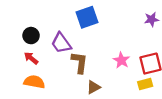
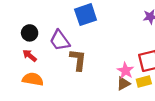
pink star: (121, 60) -> (125, 71), moved
brown triangle: (93, 87) -> (123, 84), moved

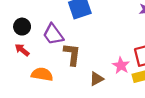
orange semicircle: (33, 79) -> (42, 74), moved
brown triangle: (123, 84) -> (96, 79), moved

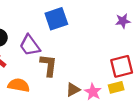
pink star: (121, 65) -> (93, 92), moved

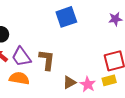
blue square: (56, 19) -> (66, 17), moved
purple trapezoid: (30, 45) -> (21, 57), moved

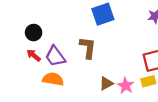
brown L-shape: (47, 60) -> (88, 48), moved

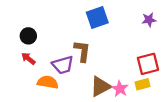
purple trapezoid: (55, 56) -> (63, 65), moved, turned -70
brown triangle: (106, 83) -> (101, 87), size x1.5

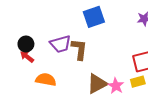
black circle: (28, 36) -> (26, 44), moved
purple trapezoid: (63, 65) -> (60, 44), moved

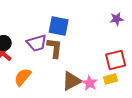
blue square: (94, 17) -> (59, 26), moved, turned 30
orange semicircle: (46, 80) -> (23, 77), turned -60

